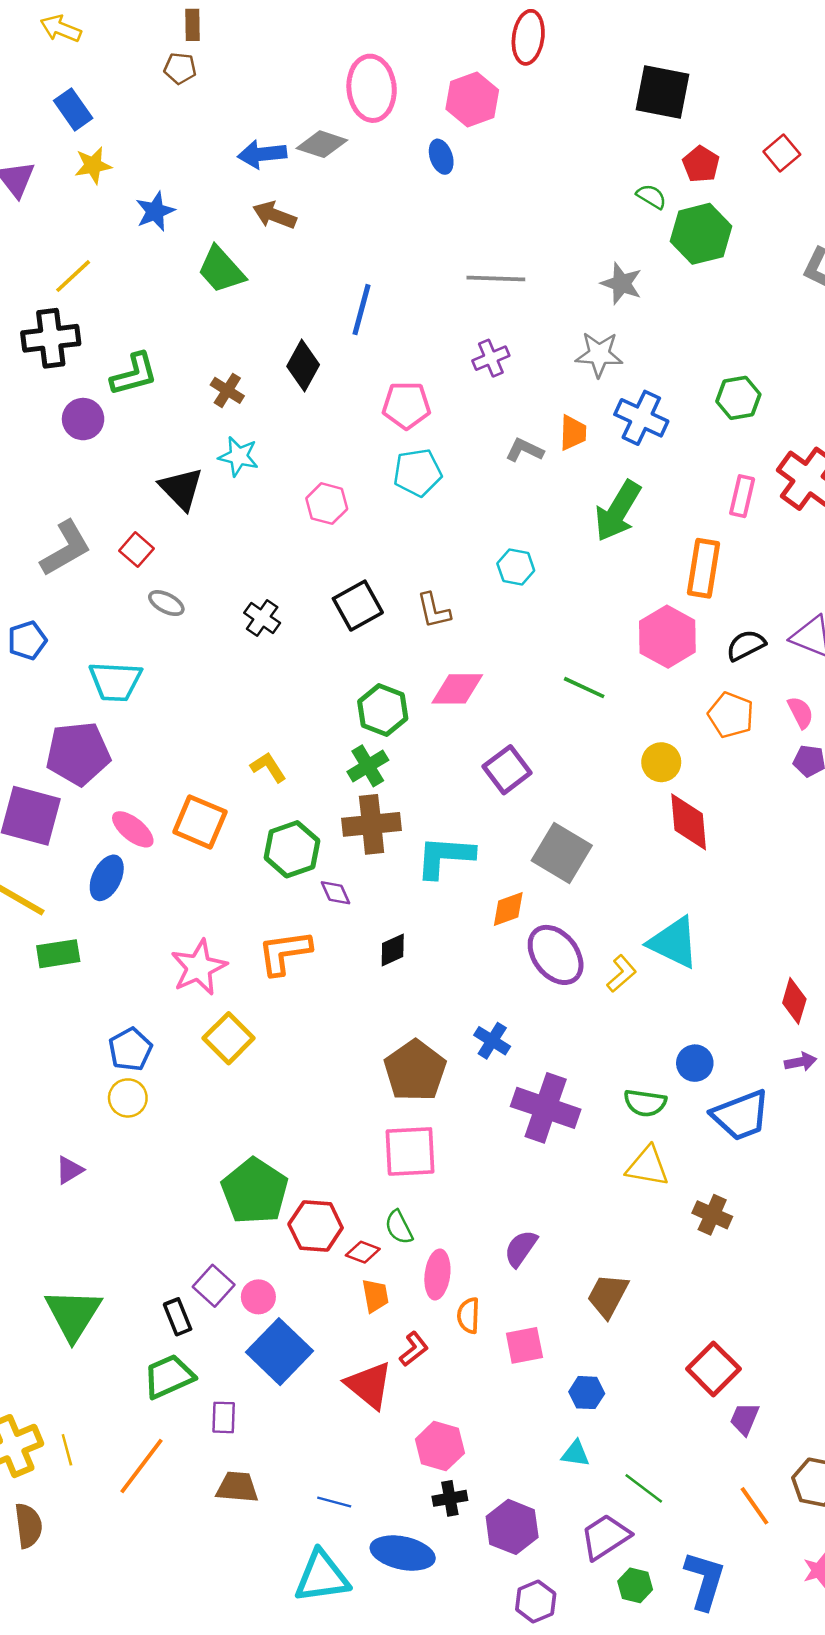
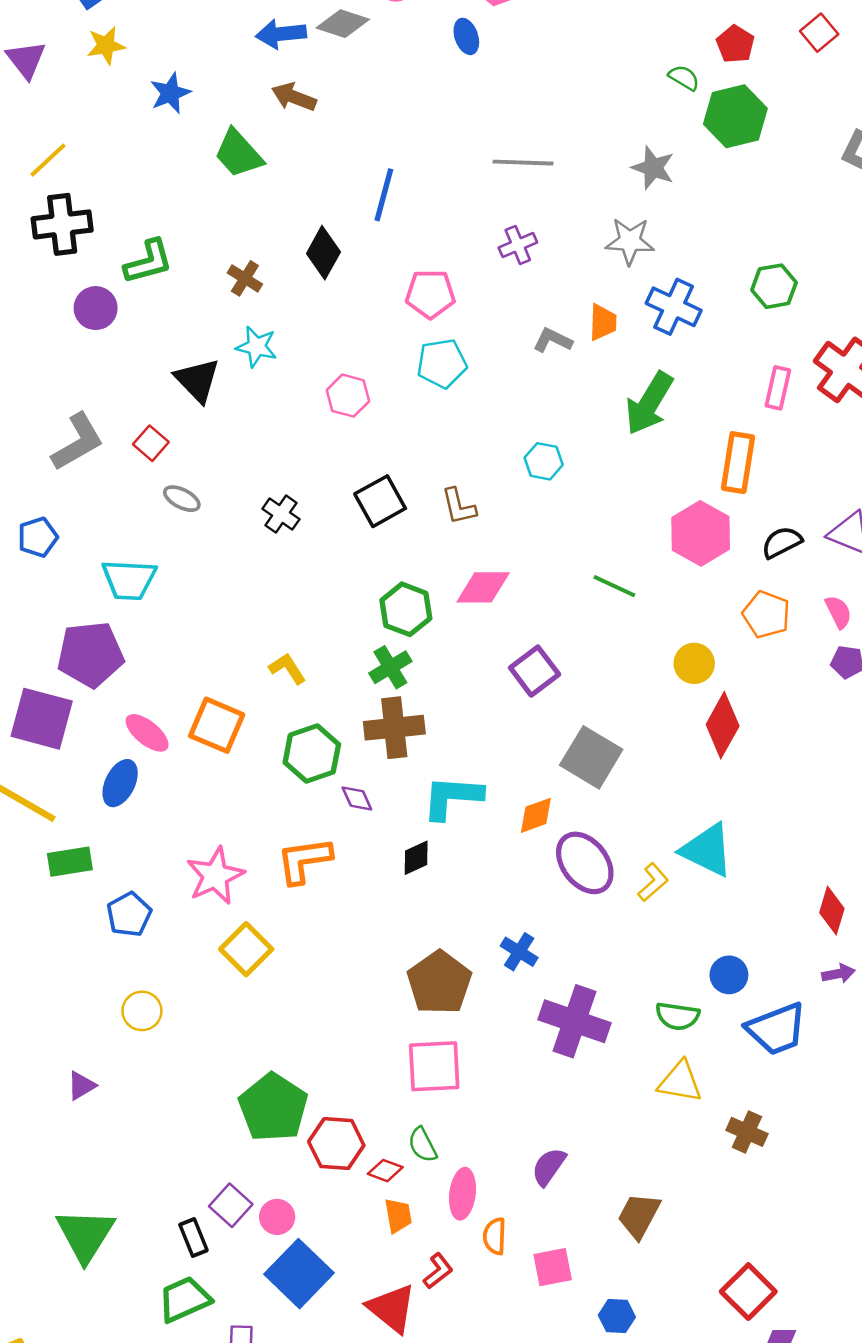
yellow line: (73, 276) -> (48, 160), moved
red diamond: (689, 822) -> (723, 725), turned 34
cyan L-shape: (445, 857) -> (452, 797), moved
blue pentagon: (130, 1049) -> (129, 914), moved

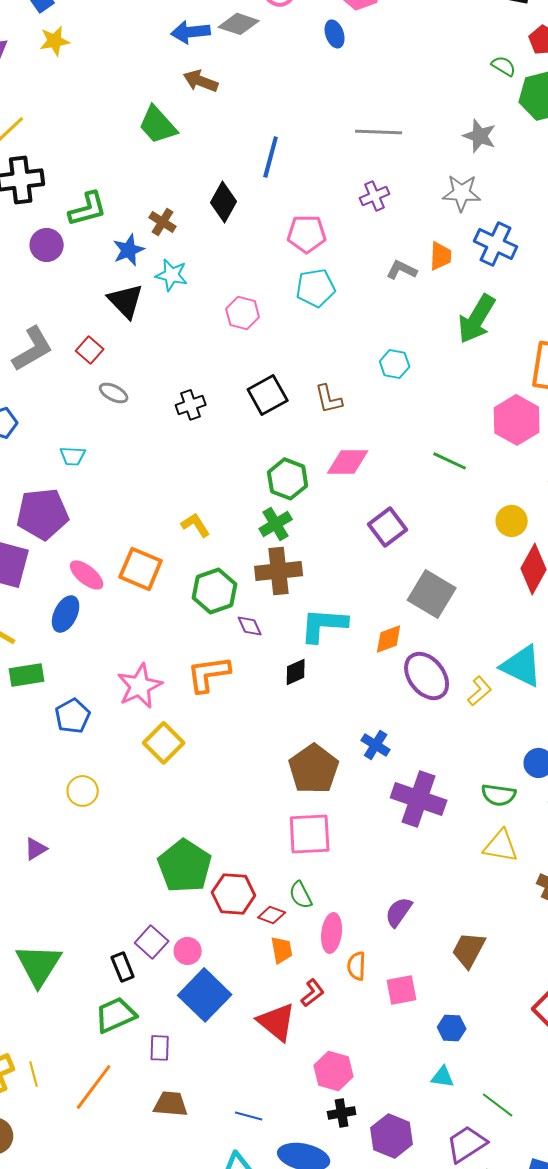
blue star: (170, 93) -> (129, 250), moved
black cross: (281, 514) -> (191, 405), turned 36
cyan trapezoid: (129, 580) -> (73, 456), size x0.6

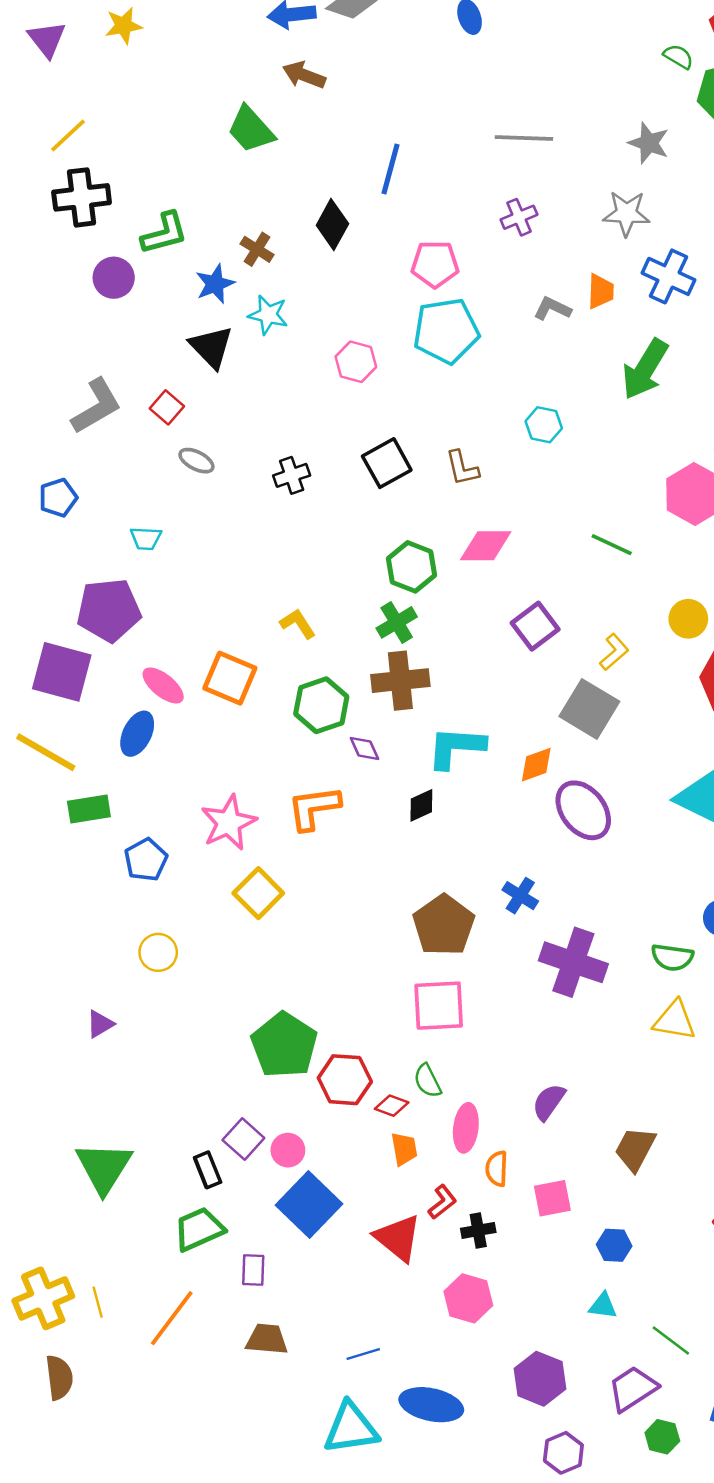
cyan pentagon: (316, 288) -> (446, 331), size x1.4
yellow L-shape: (480, 691) -> (614, 652), moved
black cross: (342, 1113) -> (478, 1230), moved
blue line: (249, 1116) -> (363, 1354), turned -32

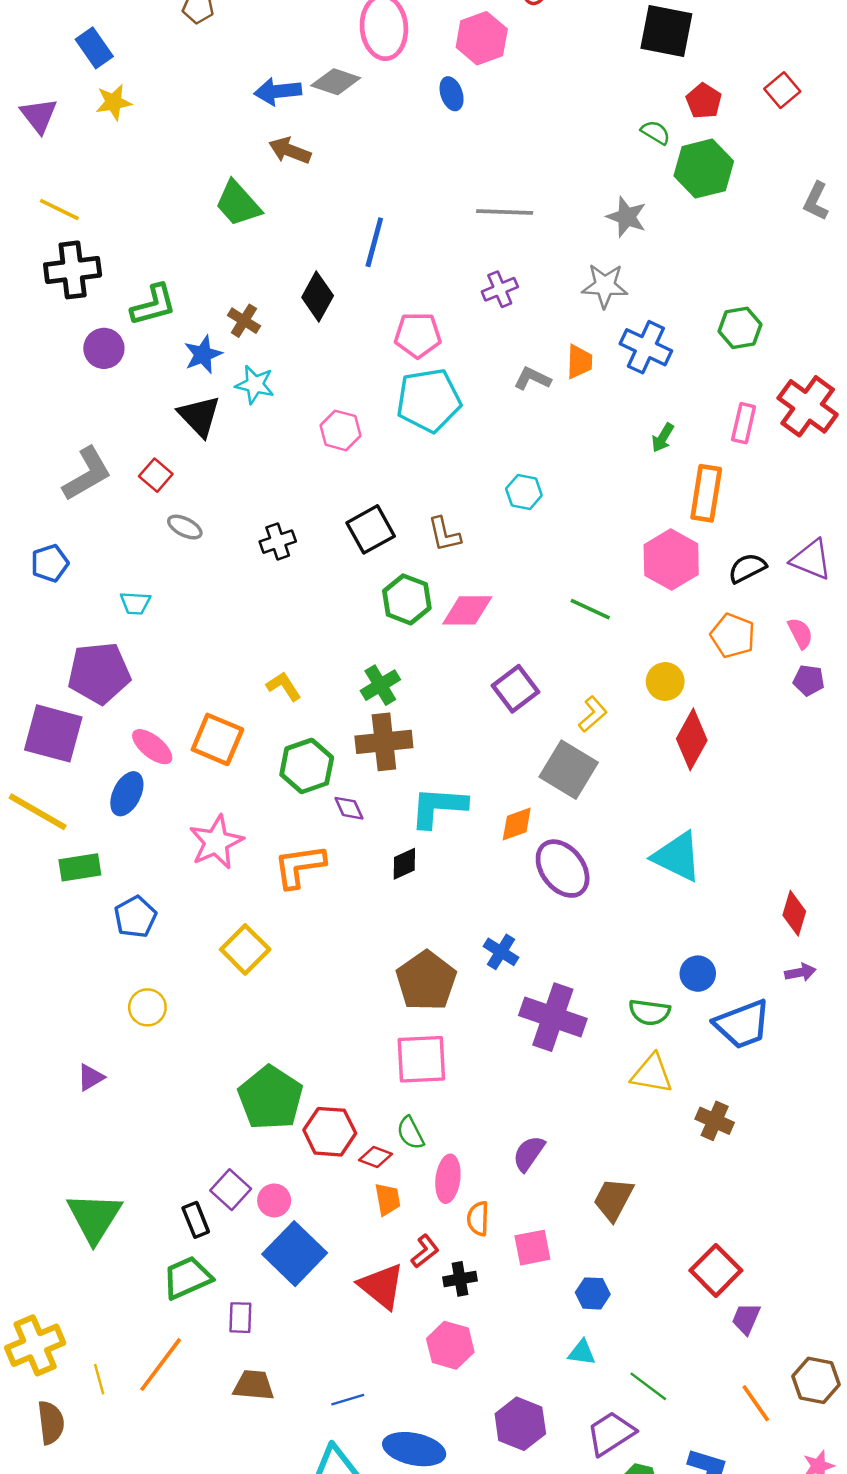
yellow line: (68, 136) -> (59, 210), turned 69
green arrow: (645, 369) -> (663, 438), moved, size x0.5
green hexagon: (411, 567) -> (407, 599), moved
pink star: (229, 823) -> (216, 842), moved
yellow line: (98, 1302) -> (99, 1379), moved

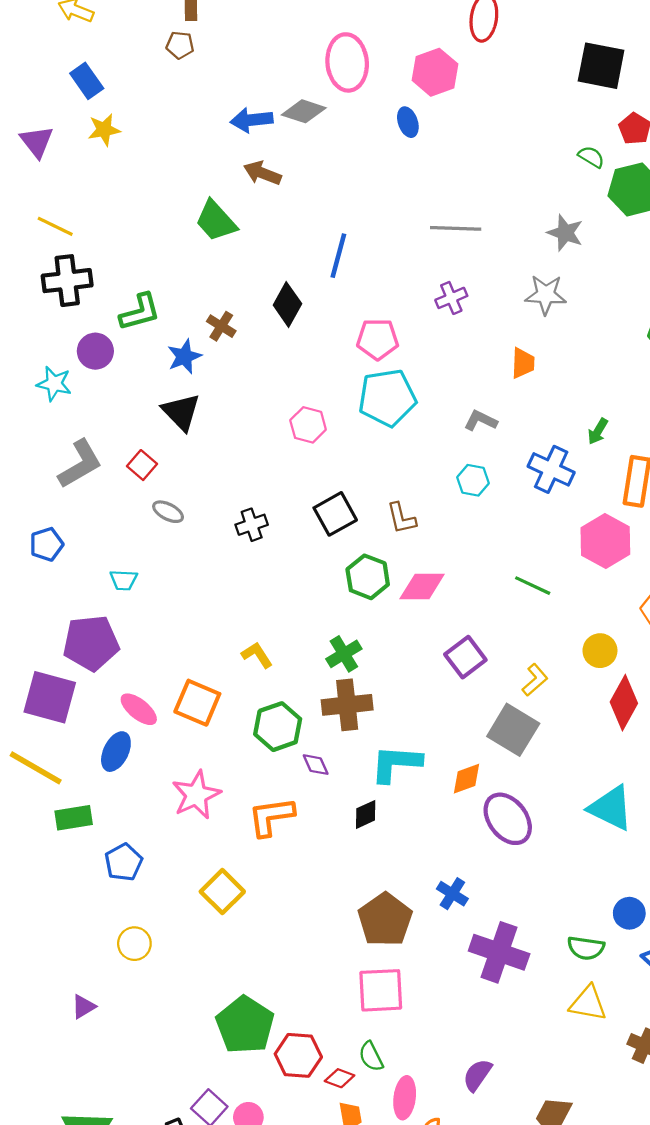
blue cross: (646, 347) -> (551, 469), moved
gray L-shape: (532, 379) -> (481, 421), moved
cyan star: (255, 385) -> (54, 384), moved

